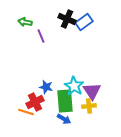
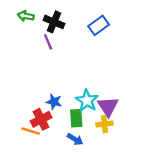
black cross: (67, 19) -> (54, 22), moved
green arrow: (25, 22) -> (26, 16), moved
green rectangle: (65, 101) -> (76, 118), size x0.7

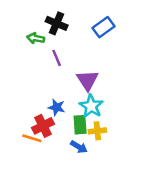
green arrow: (26, 16) -> (36, 38), moved
purple line: (48, 42) -> (57, 58), moved
purple triangle: (108, 106) -> (87, 80), moved
yellow cross: (104, 124) -> (97, 131), moved

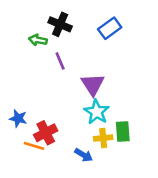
blue star: (57, 107) -> (18, 118), moved
green rectangle: (80, 125) -> (123, 131), moved

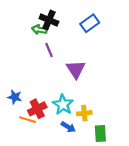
green arrow: (38, 40) -> (39, 30), moved
cyan star: (97, 112) -> (63, 105), moved
green rectangle: (123, 131) -> (100, 133), moved

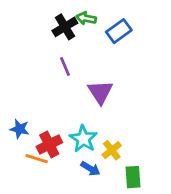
black cross: (49, 20) -> (65, 27), turned 36
green arrow: (39, 30) -> (86, 18), moved
yellow cross: (84, 113) -> (112, 150), turned -32

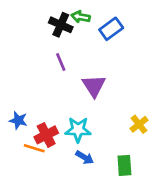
black cross: (65, 27) -> (61, 25), turned -35
cyan star: (83, 139) -> (78, 130), turned -30
yellow cross: (112, 150) -> (139, 124), moved

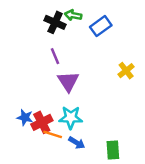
purple triangle: (94, 86) -> (68, 81), moved
blue star: (18, 120) -> (25, 118), moved
yellow cross: (139, 124) -> (126, 71), moved
orange line: (34, 148) -> (53, 134), moved

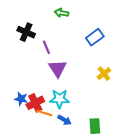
black cross: (55, 22) -> (26, 32), moved
blue rectangle: (101, 26) -> (95, 37), moved
yellow cross: (126, 71) -> (104, 74), moved

